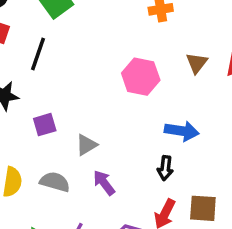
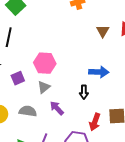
pink hexagon: (141, 77) -> (45, 63), moved
black arrow: (165, 168) -> (84, 92), moved

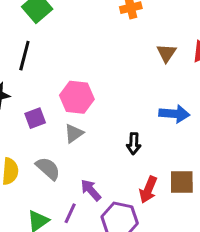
blue arrow: (99, 72) -> (174, 114), moved
purple arrow: (57, 108) -> (91, 190), moved
gray semicircle: (28, 111) -> (48, 168), turned 30

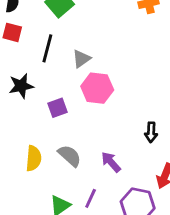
gray triangle: (74, 133) -> (81, 59), moved
purple arrow: (91, 190) -> (111, 162), moved

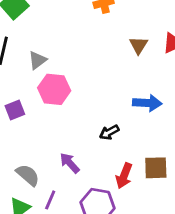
black arrow: (151, 132) -> (109, 132), turned 60
gray semicircle: (70, 156) -> (28, 175), moved

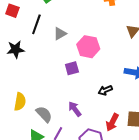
pink hexagon: (54, 89) -> (88, 47), moved
purple square: (15, 110) -> (72, 68), moved

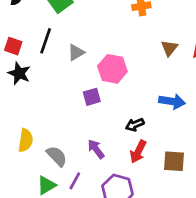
red square: (12, 11) -> (13, 46), moved
black star: (16, 49) -> (19, 73), turned 30
red arrow: (112, 122) -> (138, 152), moved

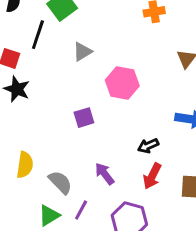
black line: (46, 41) -> (38, 35), moved
gray triangle: (76, 52) -> (82, 52), moved
purple square: (92, 97) -> (84, 118), moved

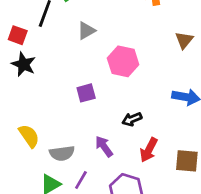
black arrow: (148, 146) -> (132, 119), moved
yellow semicircle: (25, 165) -> (29, 136), turned -45
gray semicircle: (60, 182) -> (62, 153), turned 125

